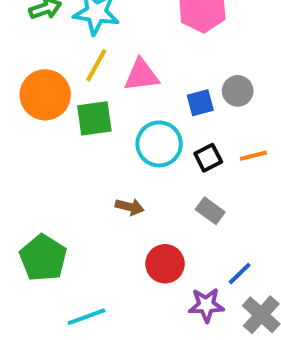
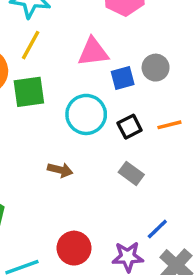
pink triangle: (141, 75) -> (93, 52), moved
red circle: (165, 264) -> (74, 248), moved

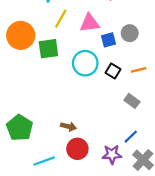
yellow line: (31, 45) -> (61, 19), moved
black square: (130, 127) -> (113, 71), turned -32
brown arrow: (60, 170) -> (68, 127), moved
gray rectangle: (131, 173) -> (132, 101), moved

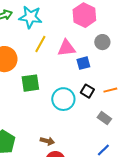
gray circle: (130, 33) -> (102, 42), moved
green square: (48, 49) -> (30, 83), moved
cyan circle: (85, 63) -> (63, 99), moved

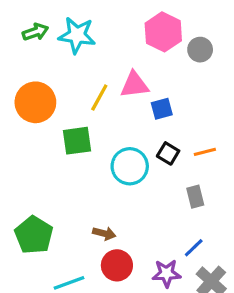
gray circle: (102, 42) -> (200, 50), moved
yellow line: (40, 44) -> (99, 98), moved
gray rectangle: (104, 118) -> (195, 197), turned 40

